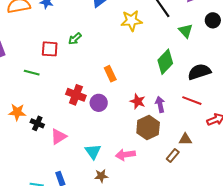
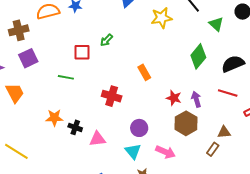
purple circle: (99, 103) -> (139, 128), moved
pink triangle: (59, 137) -> (97, 139), turned 30
pink arrow: (125, 155) -> (165, 152), turned -144

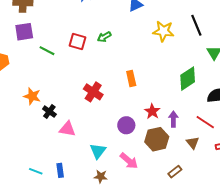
green line: (66, 77) -> (47, 51), moved
purple circle: (139, 128) -> (126, 125), moved
brown triangle: (224, 132) -> (193, 143), moved, turned 40

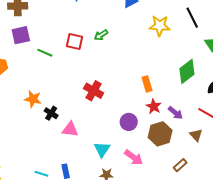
orange rectangle: (131, 78) -> (147, 84), moved
purple arrow: (173, 119) -> (175, 113), turned 133

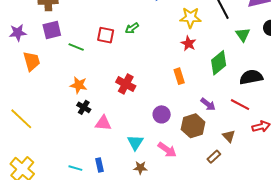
orange star: (33, 99) -> (79, 85), moved
red star: (154, 106) -> (188, 43), moved
brown triangle: (196, 135) -> (229, 136), moved

